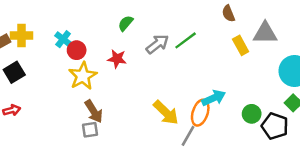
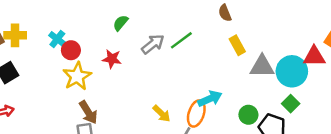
gray triangle: (265, 33) -> (262, 66), moved
yellow arrow: (166, 113) -> (162, 114), size x0.7

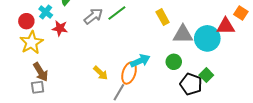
cyan cross: (57, 39) -> (46, 12), moved
green square: (291, 104) -> (206, 75), moved
green circle: (248, 115) -> (174, 62), moved

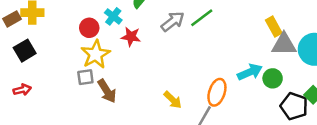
yellow rectangle: (163, 17) -> (274, 27), moved
cyan arrow: (140, 61) -> (250, 72), moved
yellow arrow: (101, 73) -> (173, 100), moved
gray square: (38, 87) -> (85, 77), moved

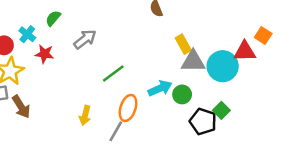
green line: (202, 18) -> (113, 74), moved
yellow arrow: (173, 100) -> (85, 115), turned 60

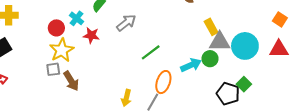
red triangle: (245, 51) -> (279, 49), moved
green circle: (182, 94) -> (210, 59), moved
yellow arrow: (85, 115) -> (126, 98), moved

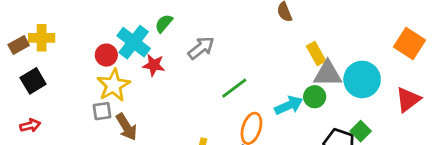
cyan cross: (76, 18) -> (134, 42), size x1.6
orange square: (280, 19) -> (409, 44), size x1.5
red triangle: (279, 49) -> (408, 100), moved, turned -36

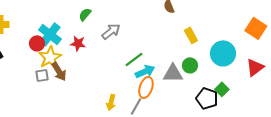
cyan cross: (134, 42) -> (50, 34), moved
red circle: (106, 55) -> (37, 43), moved
gray triangle: (328, 74) -> (173, 73), moved
cyan arrow: (289, 105) -> (145, 71), moved
brown arrow: (126, 127) -> (59, 71), moved

